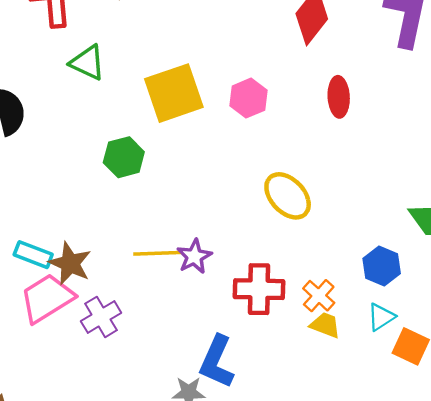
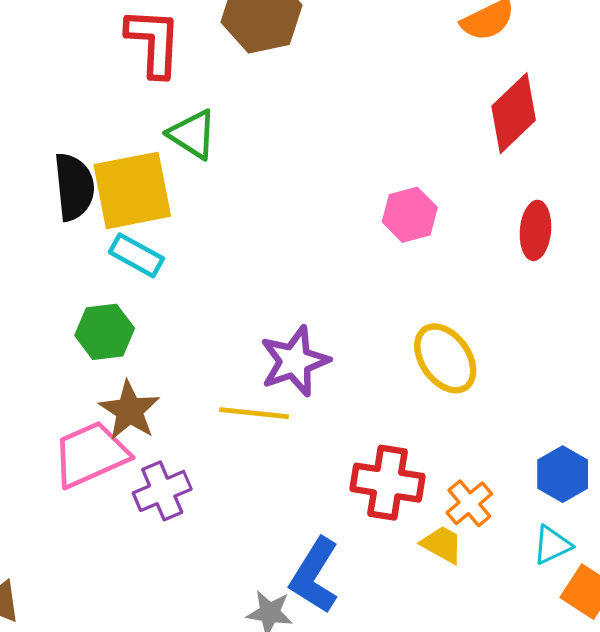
yellow square: (174, 93) -> (132, 190), moved
green hexagon: (124, 157) -> (105, 332), moved
cyan rectangle: (33, 255) -> (136, 255), moved
purple star: (194, 256) -> (295, 361), moved, size x1.4
yellow trapezoid: (325, 325) -> (442, 544), moved

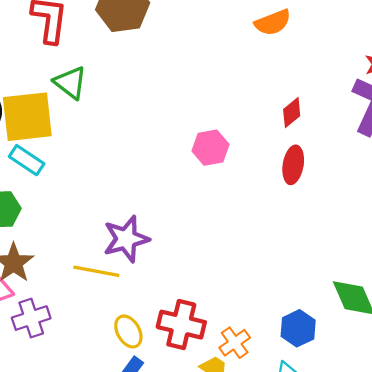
red diamond: (514, 113) -> (292, 113), moved, size x0.6
yellow ellipse: (445, 358) -> (128, 331), moved, size x0.7

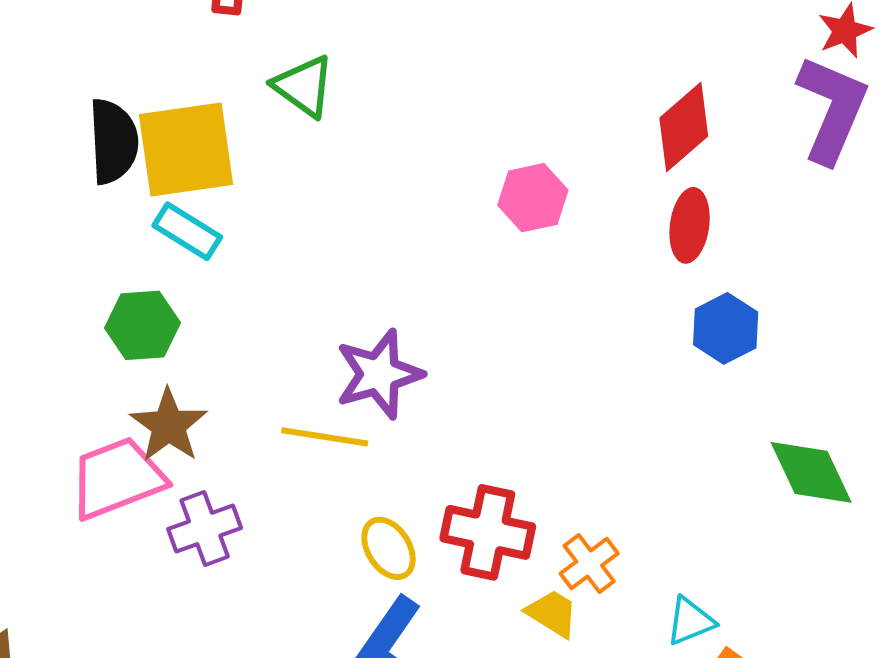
green triangle: (70, 83) -> (304, 86), moved
red diamond: (292, 113) -> (684, 127), size x1.5
blue hexagon: (298, 328) -> (726, 328), moved

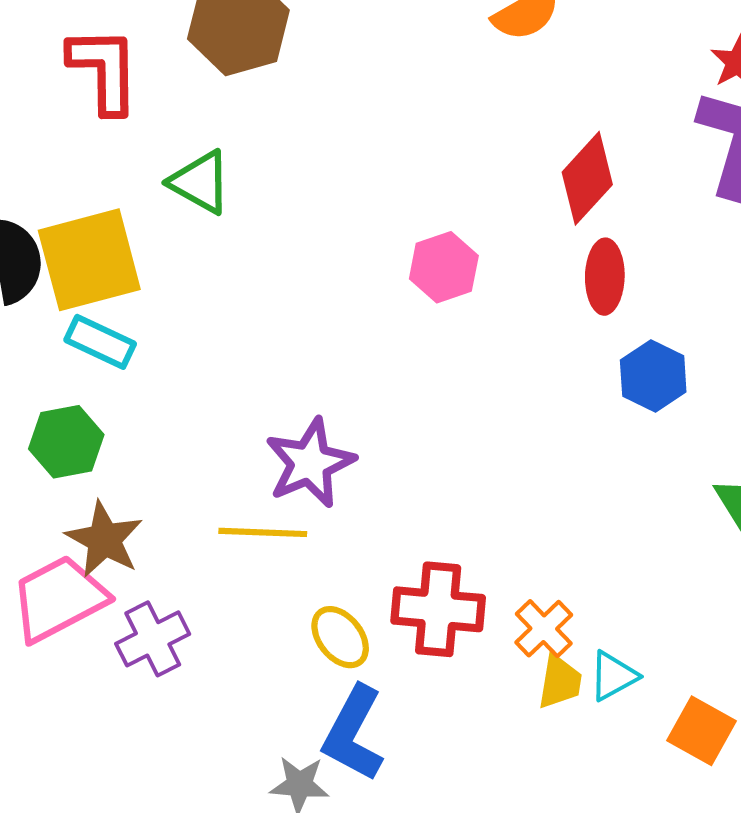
yellow trapezoid: (552, 613) -> (560, 682), moved, turned 74
cyan triangle: (690, 621) -> (613, 676), moved

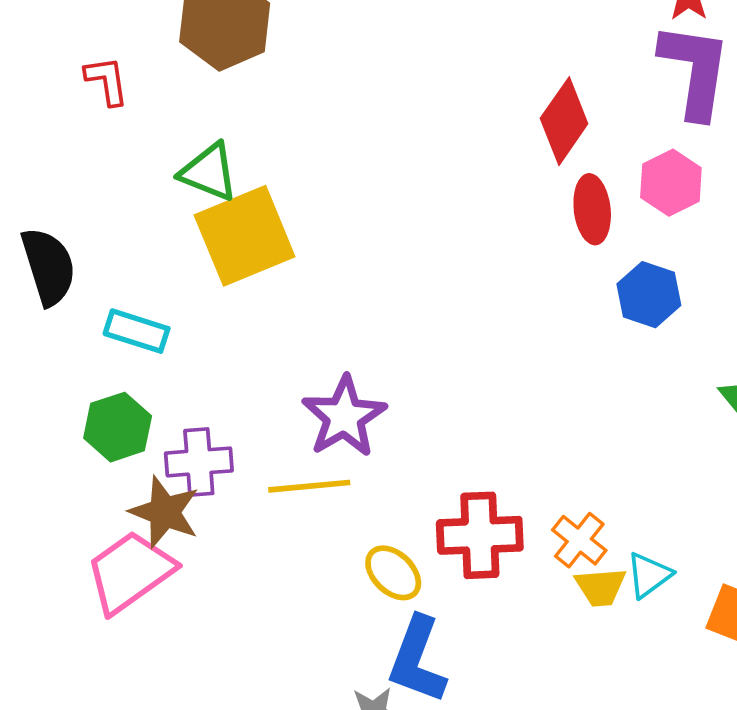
red L-shape: (104, 70) -> (107, 81), size x0.6
yellow square: (89, 260) -> (245, 236), moved
pink hexagon: (444, 267) -> (671, 183), moved
purple cross: (153, 639) -> (199, 462), moved, turned 30
yellow trapezoid: (560, 682) -> (601, 587), turned 84

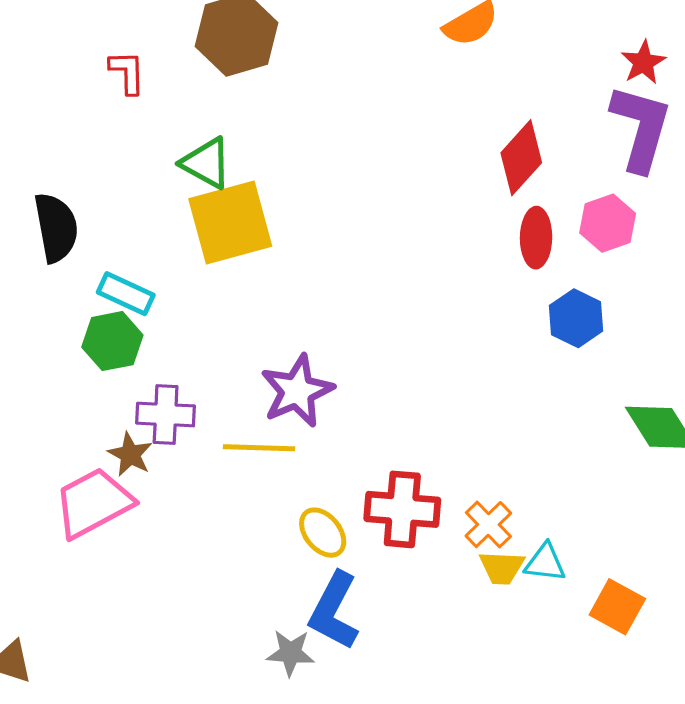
green hexagon: (118, 427) -> (112, 341), moved
brown star: (165, 512) -> (130, 454), size x0.7
cyan triangle: (649, 575) -> (545, 563), turned 36

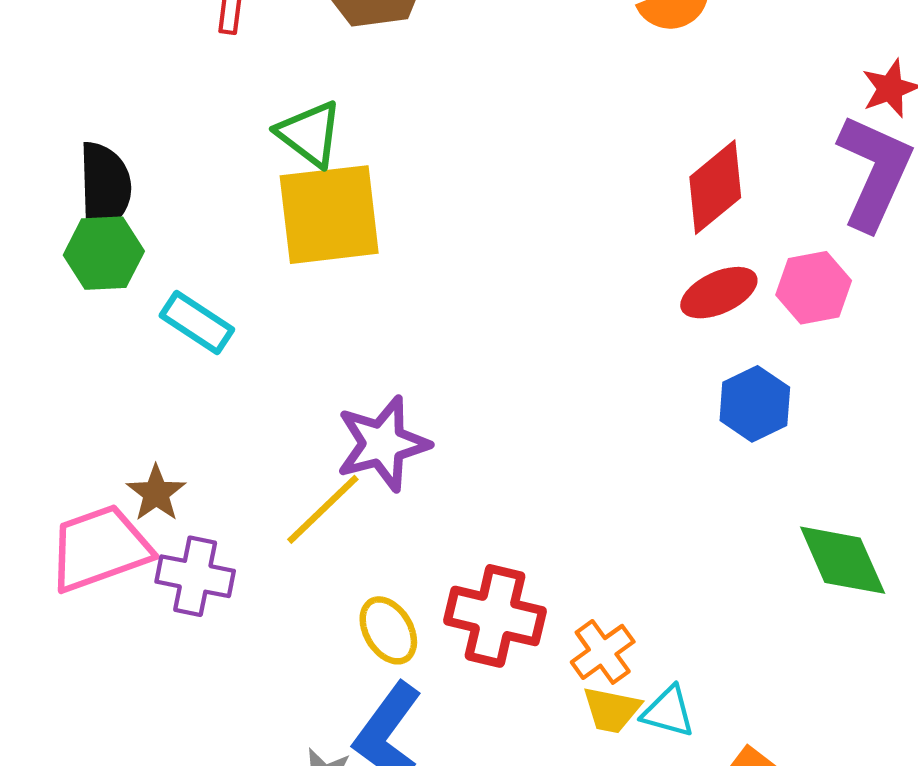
red ellipse: (536, 238) -> (719, 293), turned 56
cyan rectangle: (126, 294) -> (197, 323), moved
green hexagon: (112, 341) -> (104, 253), moved
purple cross: (166, 415) -> (195, 576), moved
yellow line: (259, 448) -> (323, 509), turned -54

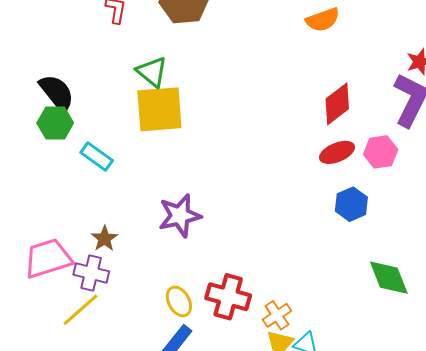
black semicircle: (104, 188) -> (57, 93), turned -39
brown star: (156, 493) -> (104, 239), moved
yellow line: (323, 509) -> (81, 310), moved

